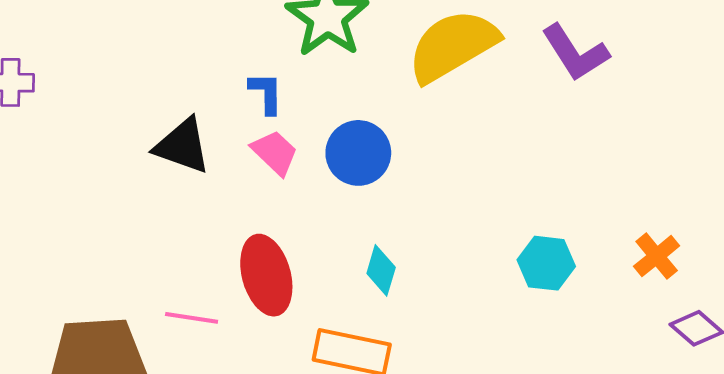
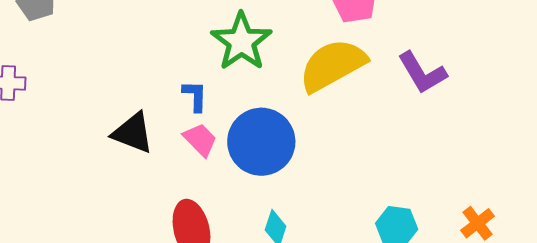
blue circle: (358, 153) -> (261, 142), size x1.4

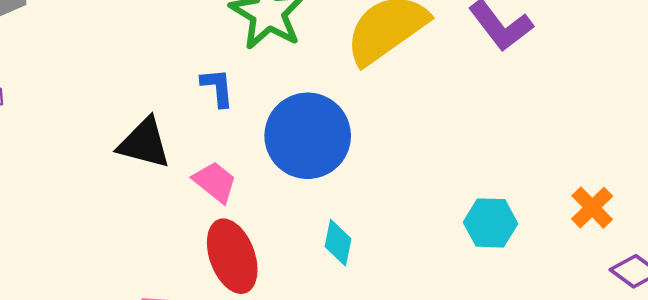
pink trapezoid: (200, 140) -> (215, 182), moved

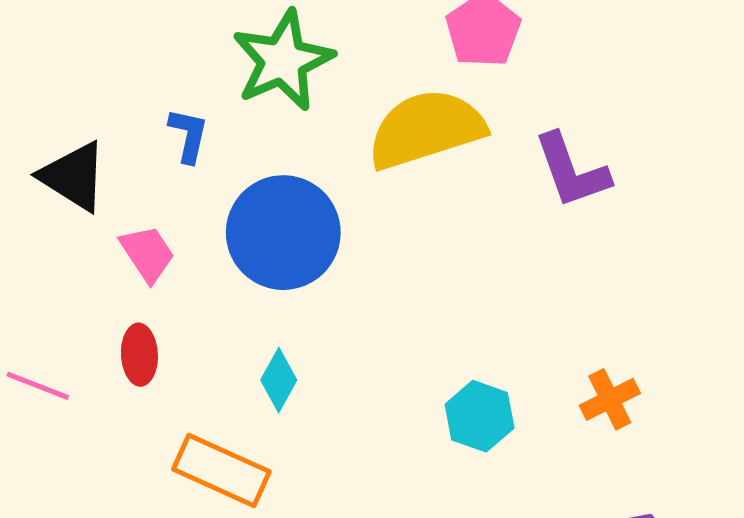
orange cross: (592, 208) -> (610, 399), moved
red ellipse: (232, 256) -> (139, 355), size x0.6

